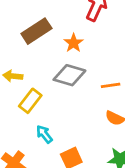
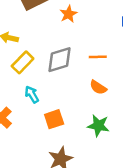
gray diamond: (69, 75) -> (60, 60), moved, turned -40

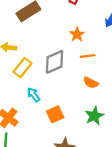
orange star: (68, 14) -> (77, 34), moved
green star: (98, 126) -> (94, 116), turned -30

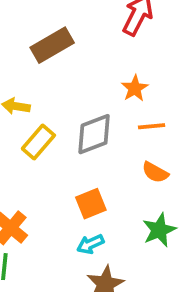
cyan arrow: (34, 95) -> (90, 244), moved, turned -80
orange square: (55, 114) -> (91, 204), moved

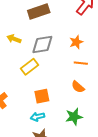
gray diamond: (94, 134) -> (42, 45), moved
yellow rectangle: (38, 142) -> (30, 67), moved

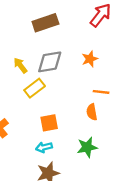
yellow arrow: (14, 39) -> (20, 65), moved, turned 32
orange line: (81, 63) -> (101, 92), moved
orange semicircle: (78, 87) -> (92, 112), turned 40

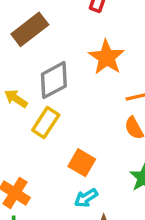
orange star: (90, 59) -> (107, 57), size x1.5
orange square: (49, 123) -> (82, 163), turned -30

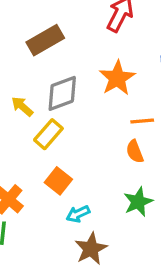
orange square: (82, 163) -> (58, 181), moved

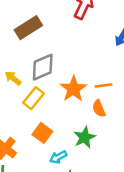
orange star: (117, 78) -> (73, 89), moved
green star: (138, 202) -> (85, 137), moved

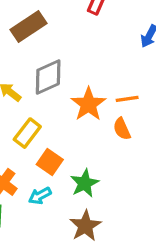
yellow rectangle: (34, 98) -> (27, 133), moved
green star: (85, 137) -> (85, 183), moved
cyan arrow: (58, 157) -> (40, 196), moved

